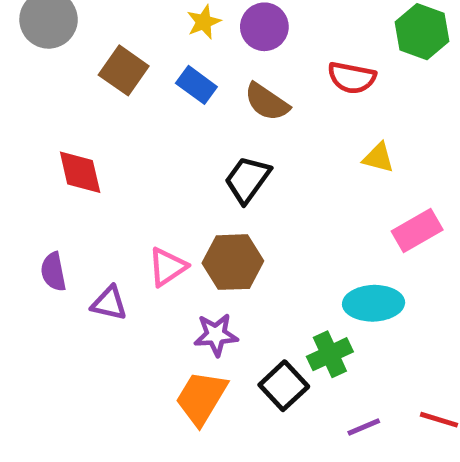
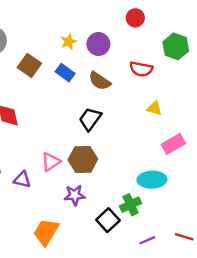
orange trapezoid: (201, 398) -> (46, 232), moved

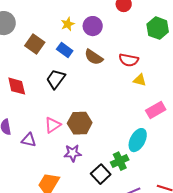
red semicircle: (141, 69) -> (129, 60), moved
black trapezoid: (90, 119) -> (56, 79), moved
cyan ellipse: (152, 180) -> (138, 140), turned -60

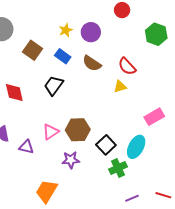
red semicircle: (129, 60) -> (127, 66), turned 36
yellow triangle: (140, 80) -> (120, 86), moved, turned -32
black square: (101, 174) -> (106, 145), moved

